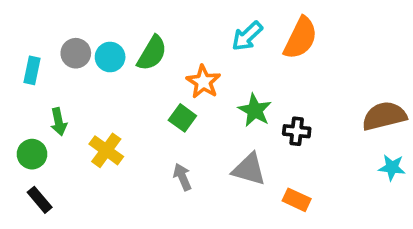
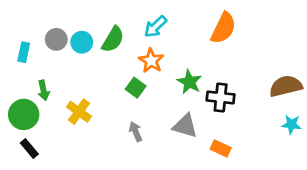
cyan arrow: (247, 36) -> (155, 27), moved
black cross: (297, 131) -> (221, 97), size x1.4
green circle: (32, 154) -> (24, 114), size x1.4

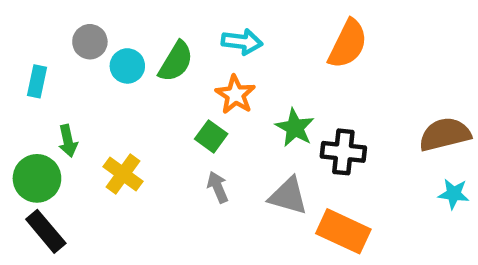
cyan arrow: (155, 27) -> (242, 42), turned -130
gray circle: (56, 39) -> (90, 42), moved
gray arrow: (136, 131) -> (218, 187), moved
black rectangle: (29, 148) -> (46, 231), size x1.4
orange rectangle: (221, 148) -> (343, 231), size x1.6

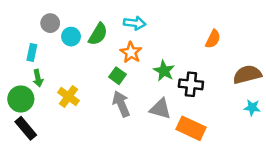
orange semicircle: (348, 44) -> (213, 39), moved, size x0.7
cyan rectangle: (37, 81) -> (32, 52), moved
gray arrow: (218, 187) -> (121, 104), size x1.5

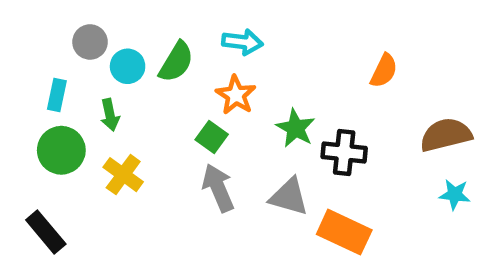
green arrow: (38, 78) -> (110, 115), moved
green circle: (21, 99) -> (61, 150), moved

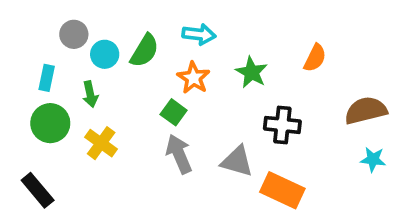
green star: (296, 128) -> (252, 72), moved

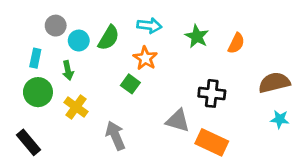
green star: (252, 72) -> (197, 36), moved
gray arrow: (179, 154) -> (115, 136), moved

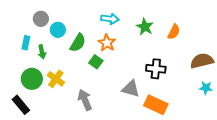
green semicircle: (109, 38) -> (78, 43), moved
green arrow: (68, 70) -> (42, 52), moved
green circle: (38, 92) -> (32, 79), moved

